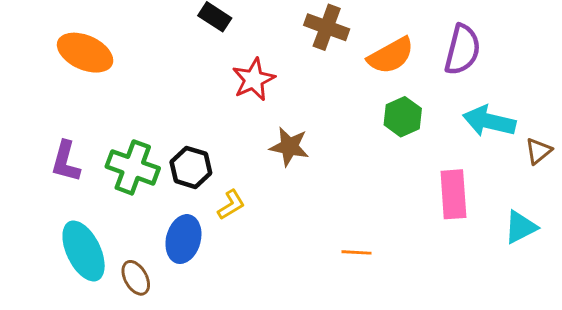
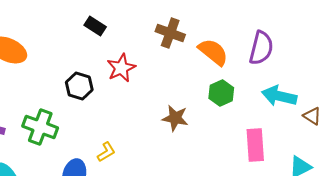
orange semicircle: (391, 56) -> (213, 52), turned -112
brown star: (289, 147) -> (175, 118), moved
brown triangle: (538, 151) -> (312, 116), turned -48
black hexagon: (191, 167) -> (79, 86), moved

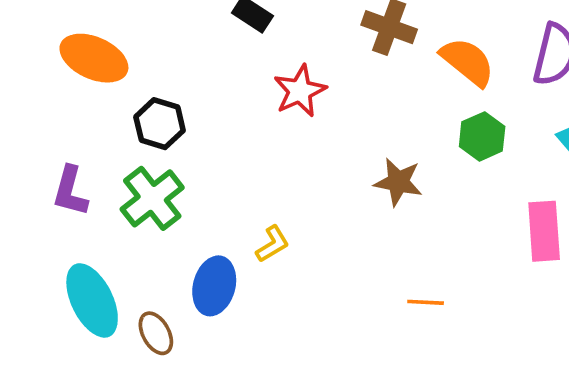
black hexagon: (79, 86) -> (160, 124), moved
green cross: (40, 127) -> (152, 198), turned 32

